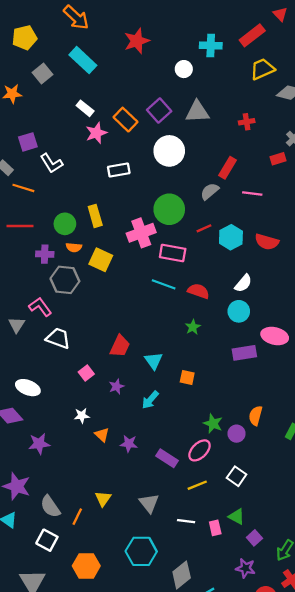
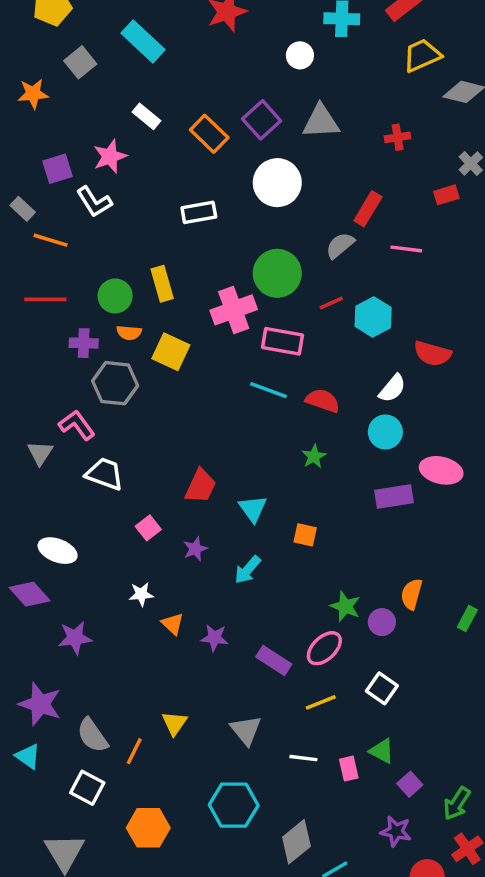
pink star: (96, 133) -> (110, 156), moved
red semicircle: (267, 242) -> (432, 354), moved

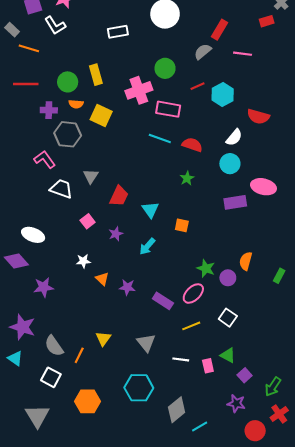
green circle: (277, 273) -> (165, 68), size x0.7
gray triangle: (40, 453) -> (91, 176), moved

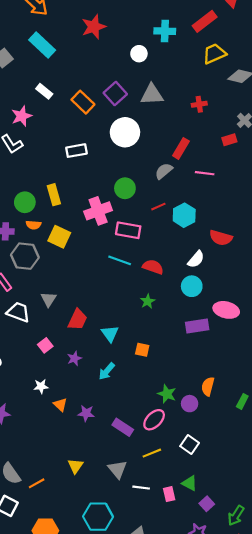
yellow triangle: (103, 339) -> (75, 466), moved
gray triangle: (146, 343) -> (117, 469), moved
orange line: (79, 355) -> (37, 483), turned 35

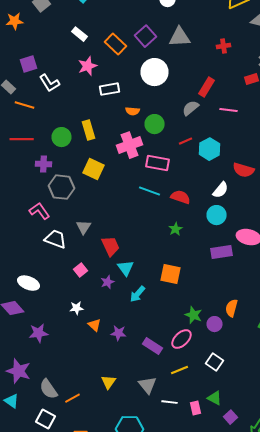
pink star: (22, 116) -> (88, 66), moved
orange semicircle: (33, 225) -> (132, 111), moved
red trapezoid: (78, 320) -> (110, 246), turned -50
cyan triangle: (110, 334) -> (126, 268), moved
orange square: (142, 350) -> (170, 274), size x1.5

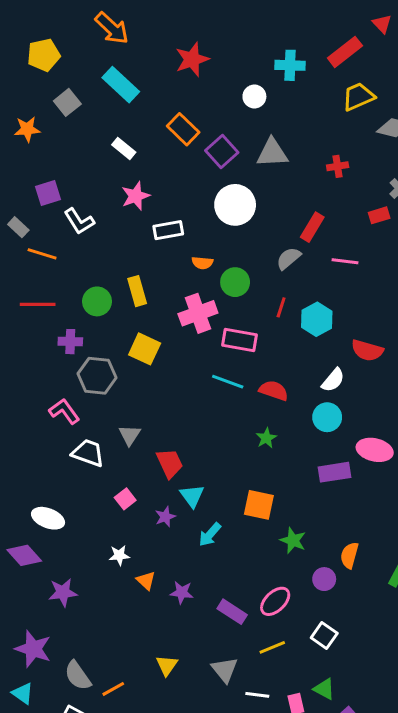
orange rectangle: (116, 44) -> (183, 129), moved
red line: (186, 141) -> (281, 307), turned -48
green star: (194, 315) -> (293, 540), moved

